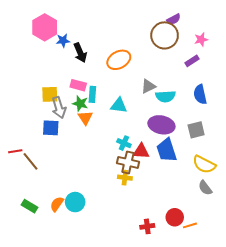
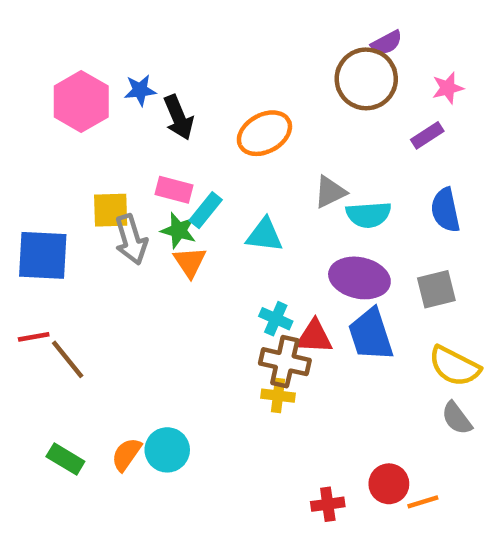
pink hexagon: (45, 27) -> (81, 102), moved
cyan rectangle: (92, 94) -> (206, 210), turned 35
blue square: (51, 128) -> (43, 255), moved, size x1.4

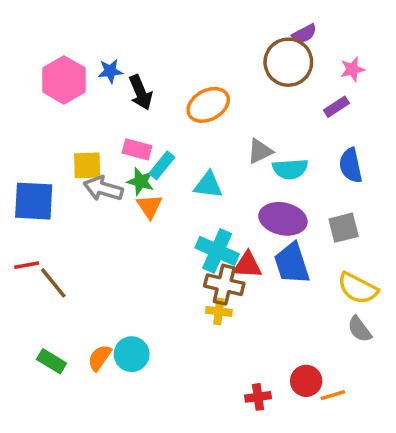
gray arrow: (131, 240) -> (103, 189), turned 123
cyan cross: (276, 319) -> (217, 251), size x1.6

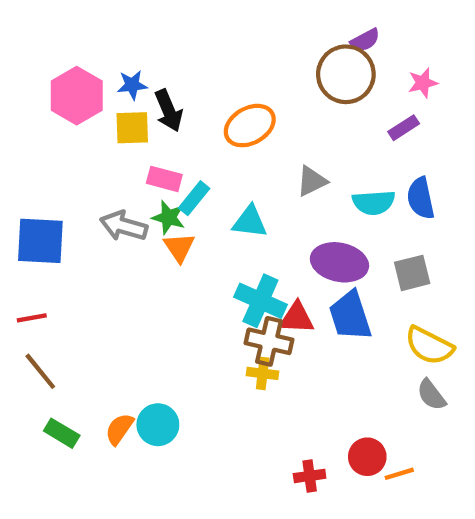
yellow square: (87, 165) -> (132, 128), moved
cyan semicircle: (290, 169) -> (374, 202), moved
brown line: (53, 283) -> (40, 371), moved

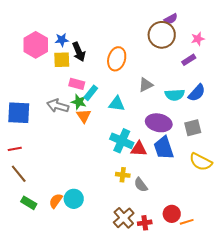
orange ellipse: (250, 126) -> (117, 59), turned -45
blue semicircle: (421, 198) -> (197, 93), turned -126
brown cross: (269, 341) -> (124, 218), moved, turned 35
gray semicircle: (431, 395) -> (141, 185), moved

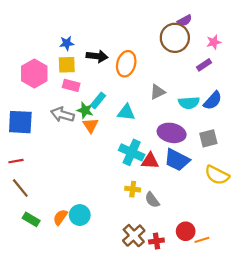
pink hexagon: (36, 45) -> (34, 73), moved
black arrow: (79, 52) -> (97, 56), moved, turned -60
pink rectangle: (77, 84) -> (71, 85), moved
blue trapezoid: (164, 148) -> (177, 160), turned -45

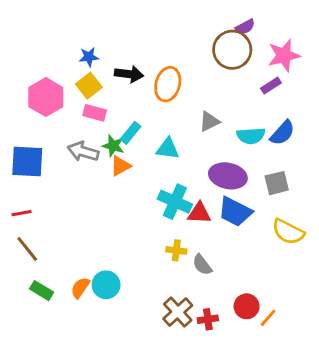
pink star: (214, 42) -> (284, 55), size x1.6
yellow square: (67, 65) -> (89, 86), turned -36
orange triangle: (91, 125) -> (120, 166), turned 35
orange line: (202, 240) -> (268, 318), turned -32

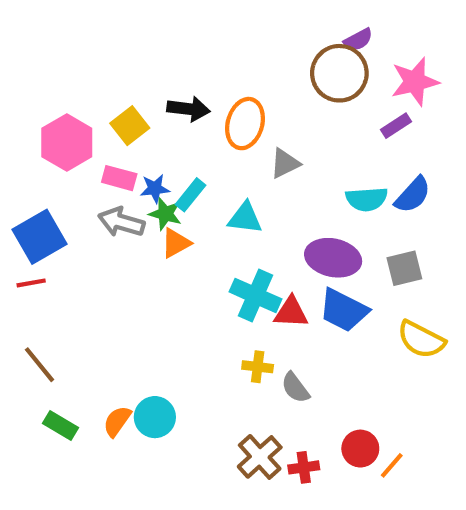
blue star: (89, 57) -> (155, 189), moved
pink rectangle: (95, 113) -> (119, 178), moved
gray triangle: (209, 121) -> (285, 163), moved
blue square: (27, 162) -> (40, 237), turned -33
red line: (21, 213) -> (31, 283), moved

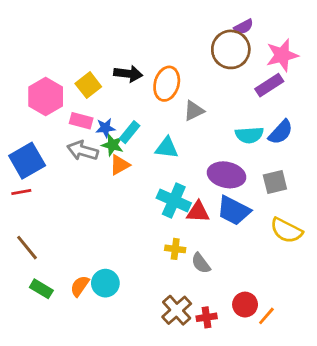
purple rectangle: (396, 126) -> (269, 85), size x1.4

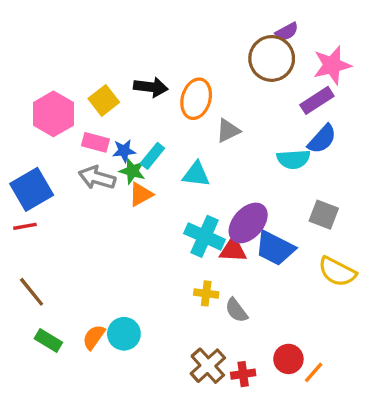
blue semicircle: (281, 132) -> (322, 139), moved
purple ellipse: (227, 175) -> (248, 223), moved, turned -60
gray square: (275, 182) -> (324, 215), turned 35

